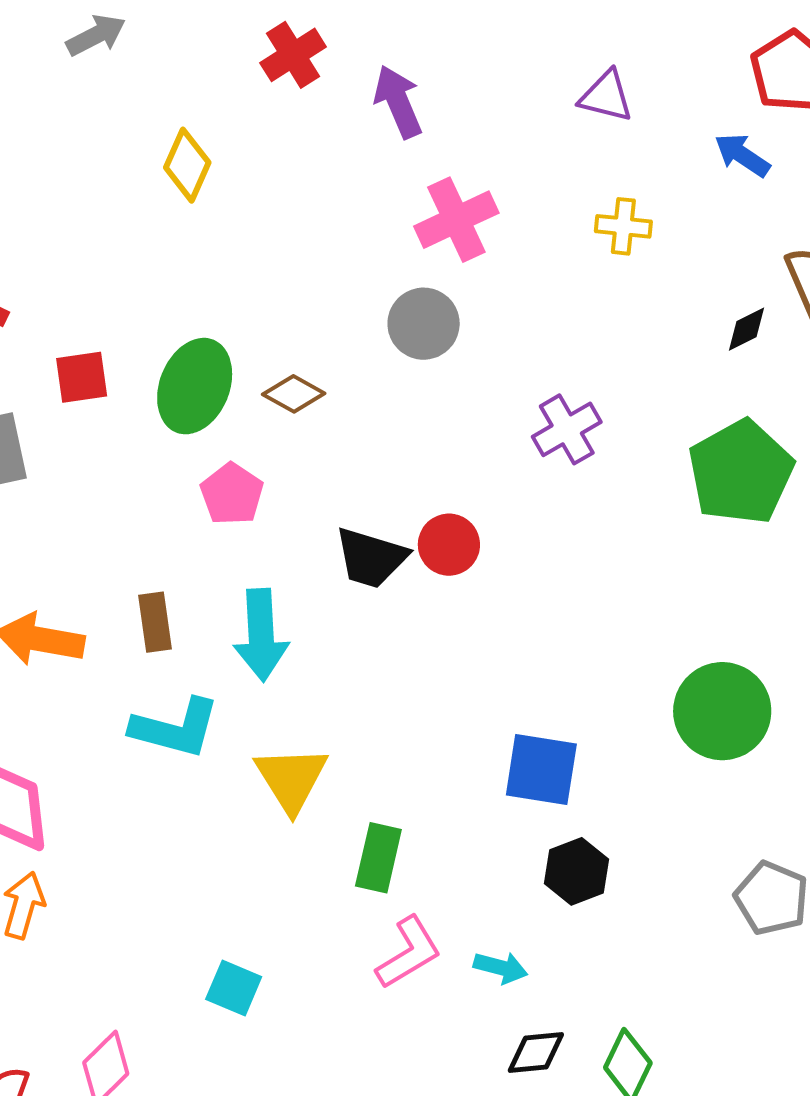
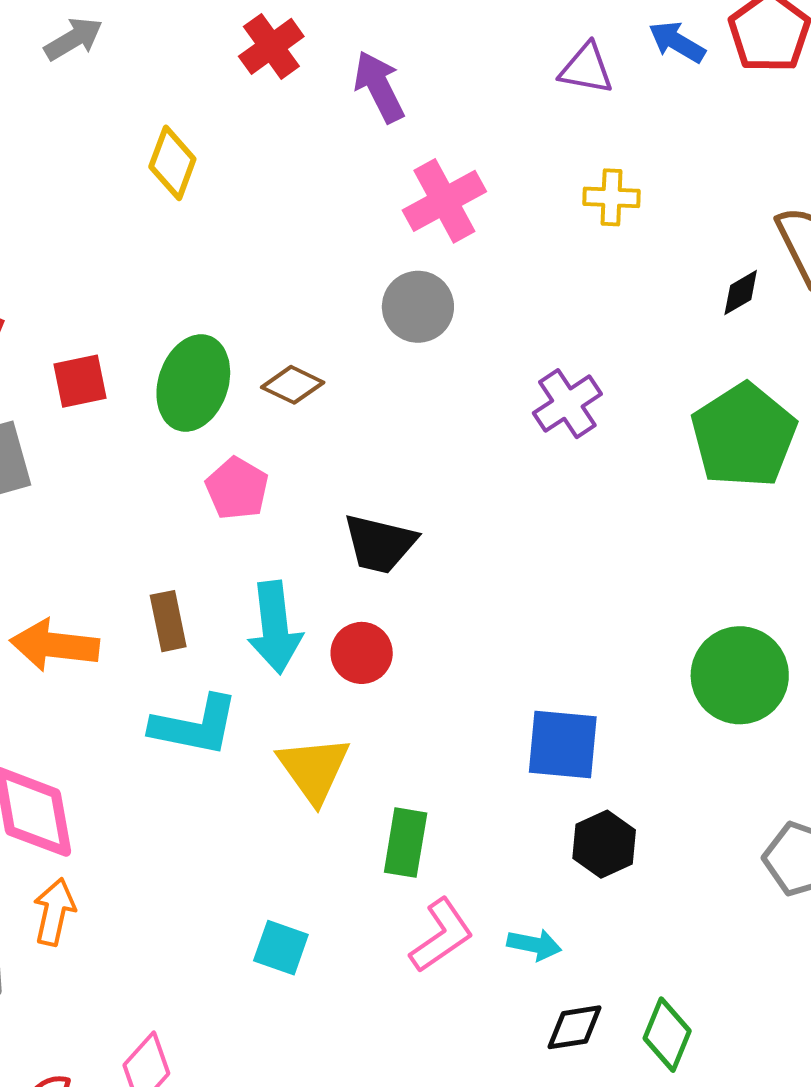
blue arrow: (742, 155) -> (677, 42), moved
red circle: (449, 545) -> (362, 653), moved
cyan square: (234, 988) -> (281, 948), moved

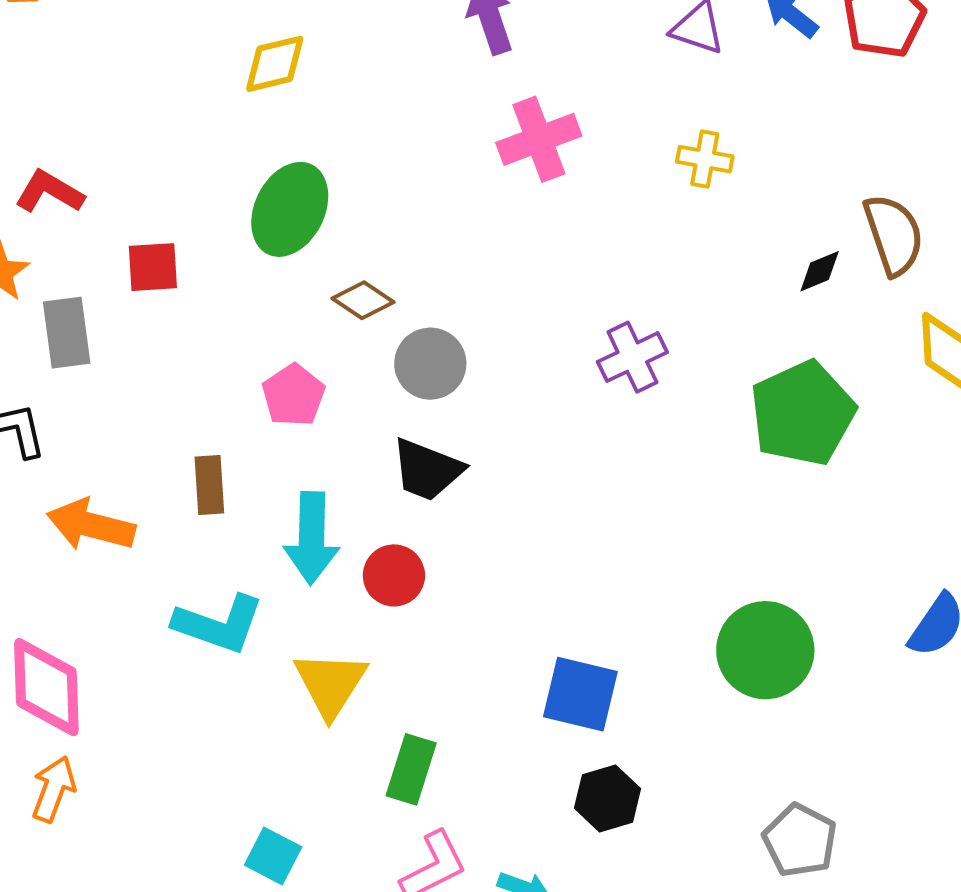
yellow diamond: (172, 163) -> (275, 64), turned 48
gray circle: (418, 307) -> (430, 364), moved
green ellipse: (193, 383) -> (290, 209), moved
brown rectangle: (168, 621) -> (209, 485), moved

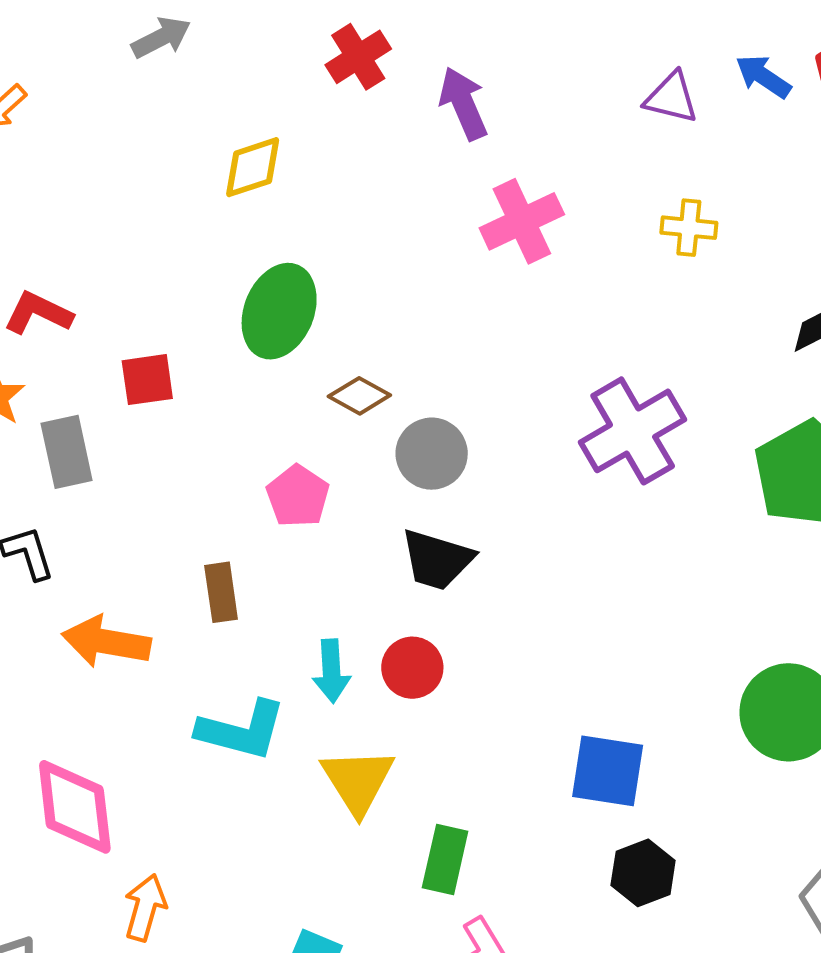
purple cross: (632, 357) -> (633, 431), size x1.5
cyan arrow: (312, 538) -> (331, 671), moved, size x0.7
orange arrow: (54, 789) -> (145, 908), moved

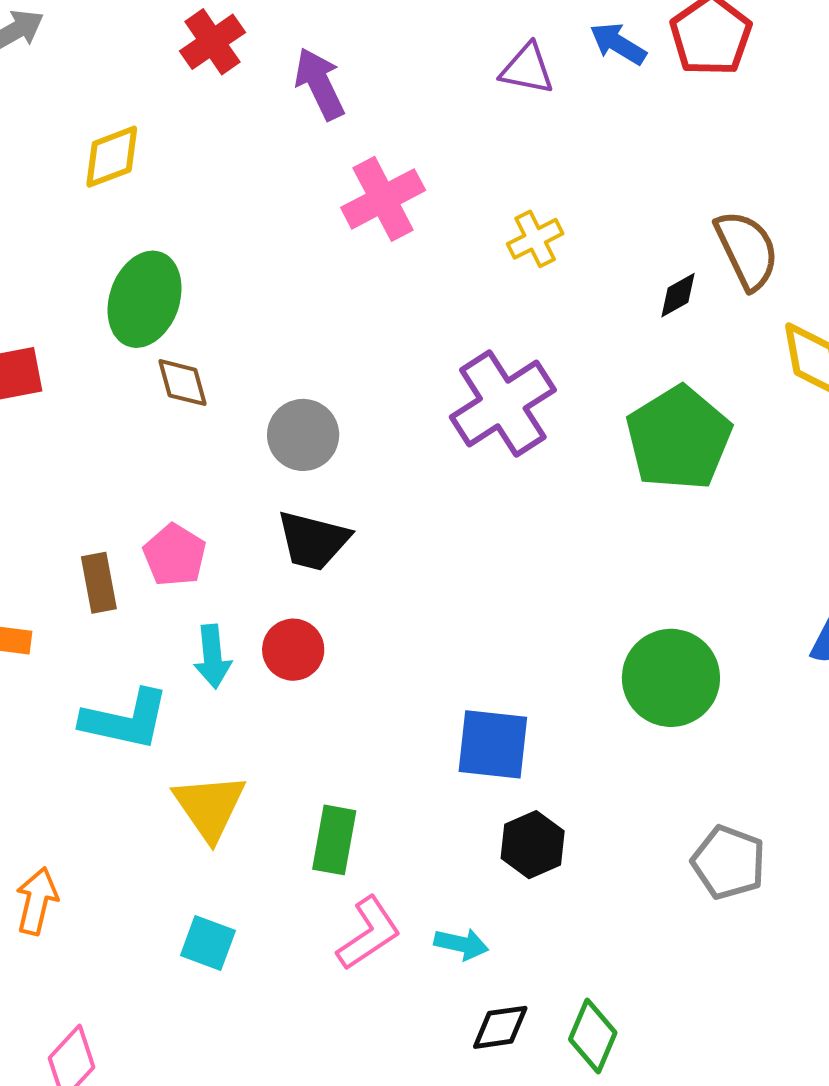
yellow cross: (689, 228) -> (535, 239), moved, turned -30
brown diamond: (359, 396) -> (183, 383), moved, turned 48
pink pentagon: (298, 496) -> (175, 555), moved
yellow triangle: (358, 781) -> (210, 807), moved

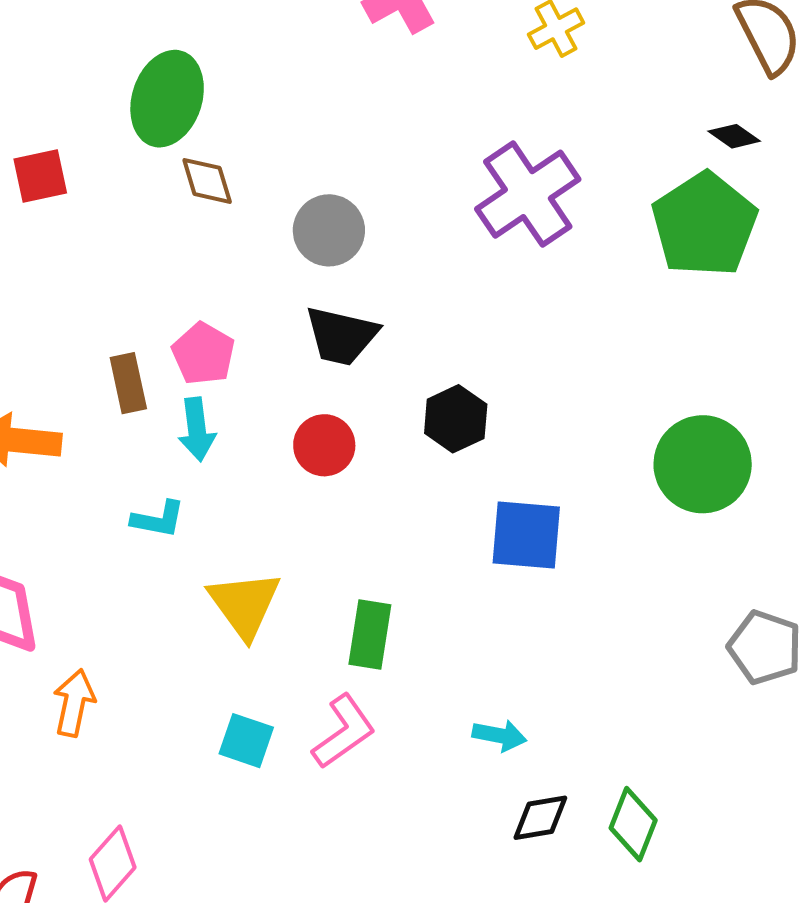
black diamond: (678, 295) -> (734, 136), moved, turned 66
cyan arrow: (212, 656) -> (197, 429), moved
cyan L-shape: (125, 720) -> (158, 519), size x0.6
black hexagon: (533, 845) -> (456, 419), moved
pink L-shape: (369, 933) -> (344, 732), moved

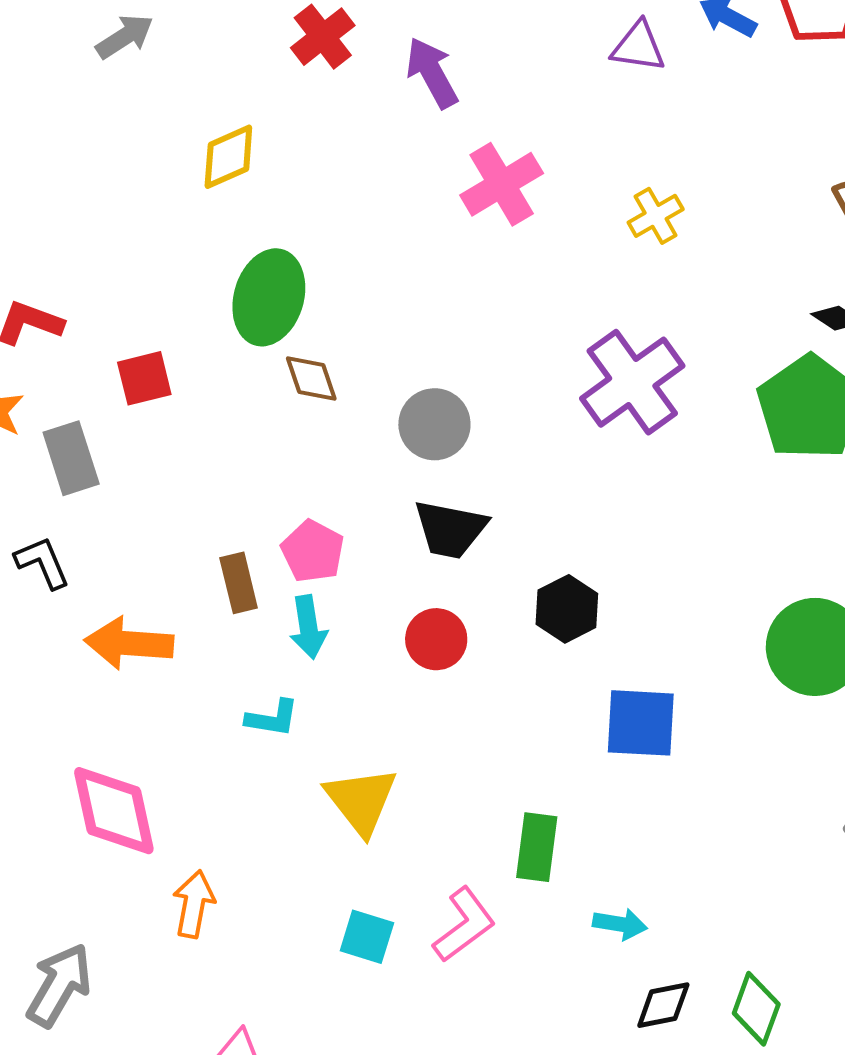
green rectangle: (370, 634) -> (537, 847), moved

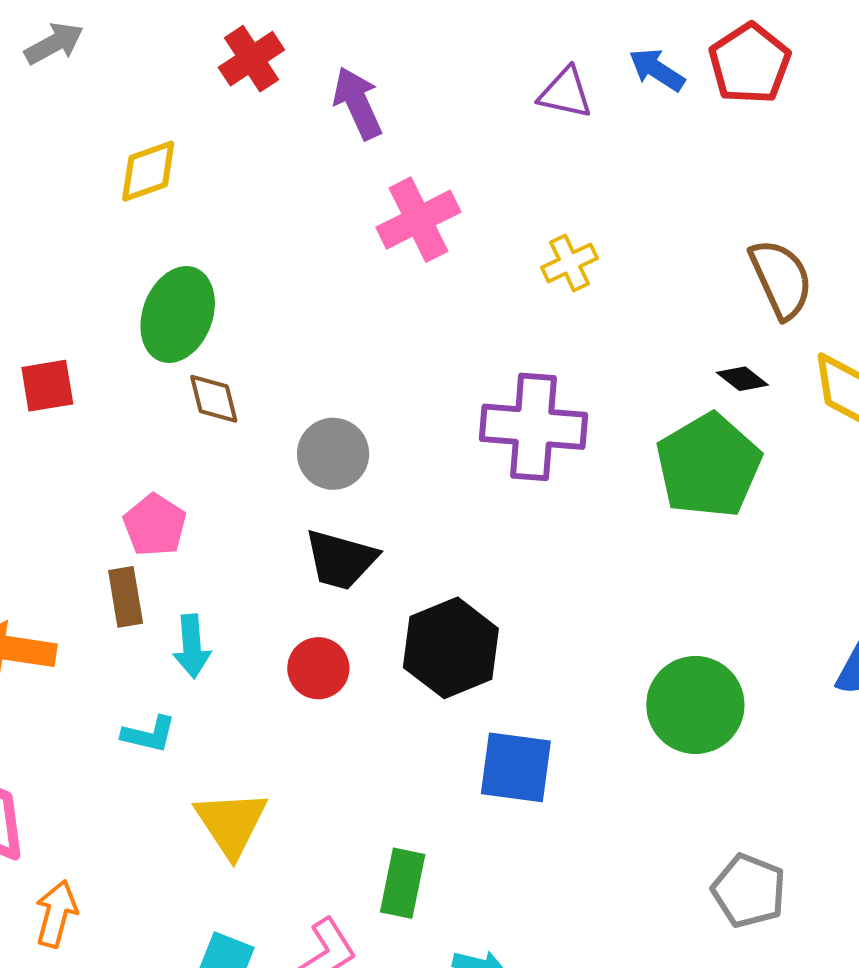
purple cross: (632, 382) -> (534, 427), turned 36
pink pentagon: (313, 551) -> (155, 525), moved
black hexagon: (567, 609) -> (451, 648), size x1.5

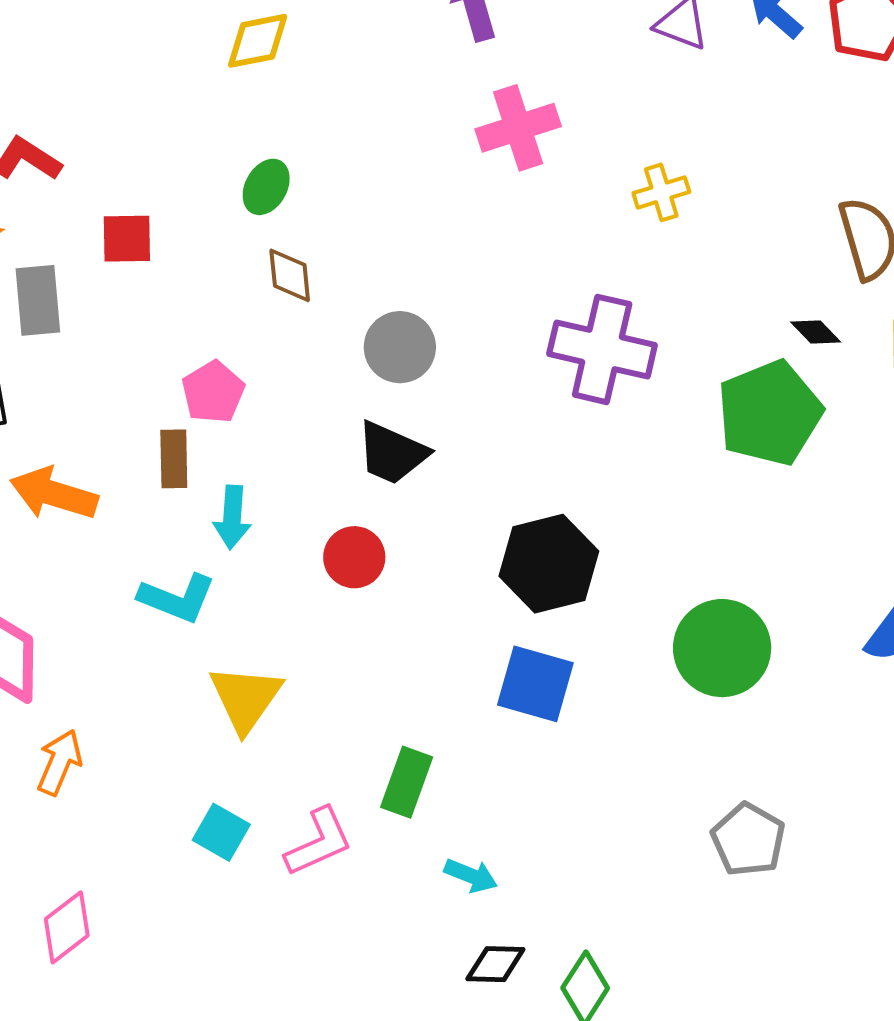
green ellipse: (178, 315) -> (266, 187), size x0.6
black hexagon: (451, 648) -> (549, 564), moved
cyan L-shape: (149, 734) -> (177, 598), size x1.4

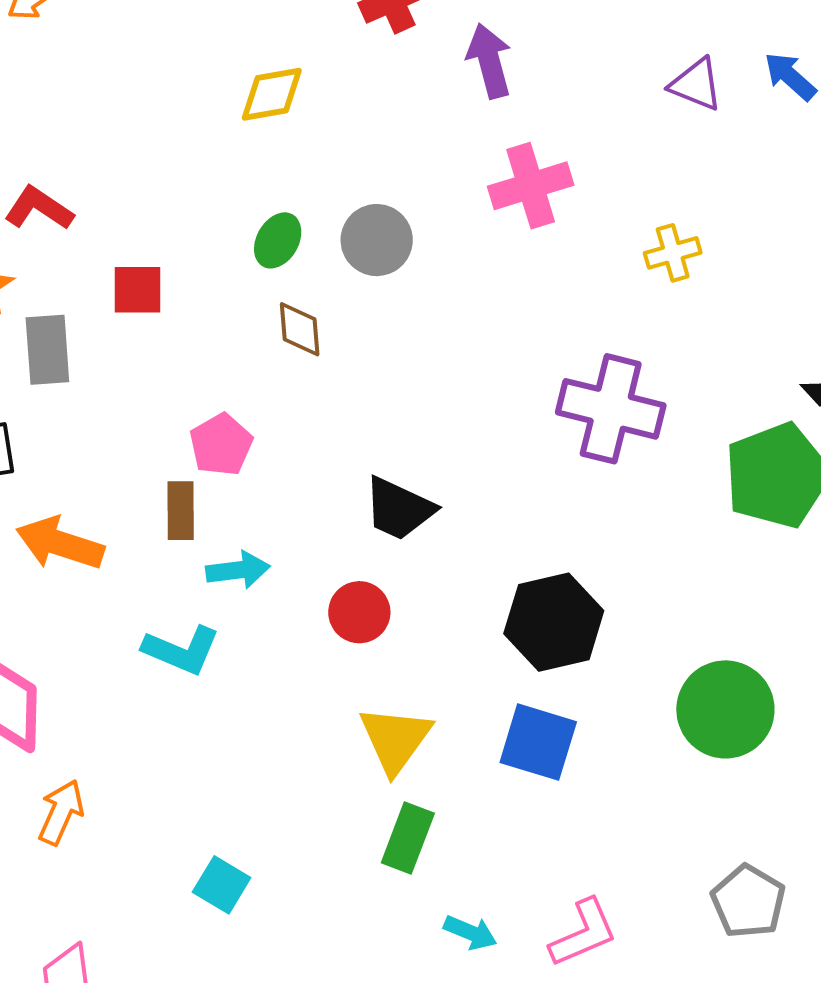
gray circle: (400, 347) -> (377, 240), moved
cyan arrow: (232, 517) -> (238, 570), turned -102
yellow triangle: (246, 698) -> (395, 739), moved
pink L-shape: (319, 842) -> (583, 933), moved

